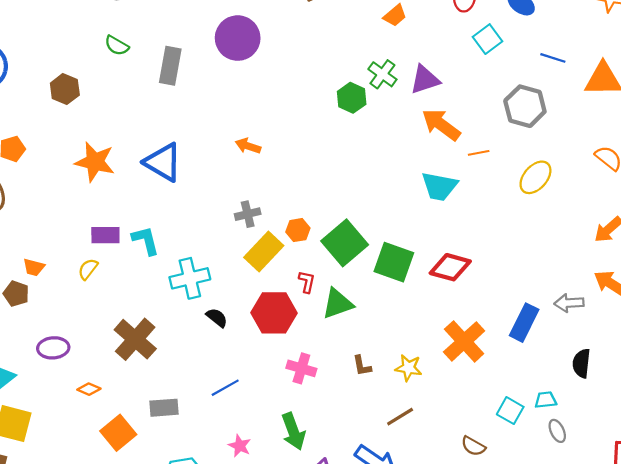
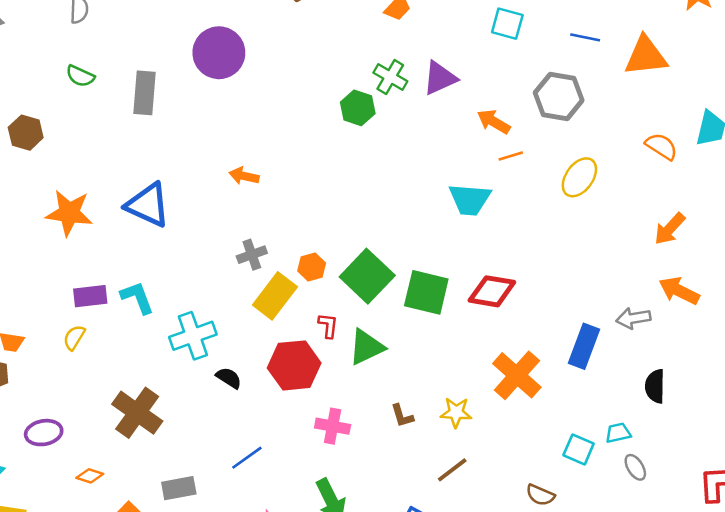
cyan square: (487, 39) -> (507, 24), turned -32
orange arrow: (441, 125) -> (494, 122), moved, size x0.7

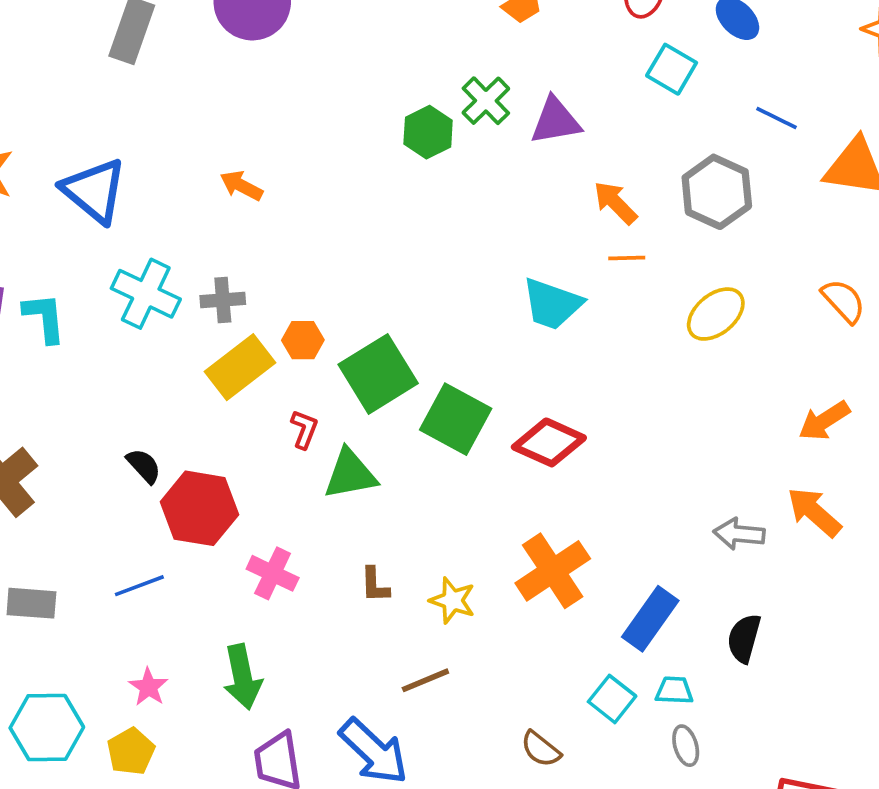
cyan cross: (193, 336) -> (146, 294), moved, turned 30
blue rectangle: (584, 346) -> (650, 619), moved
red hexagon: (294, 365) -> (199, 508), moved

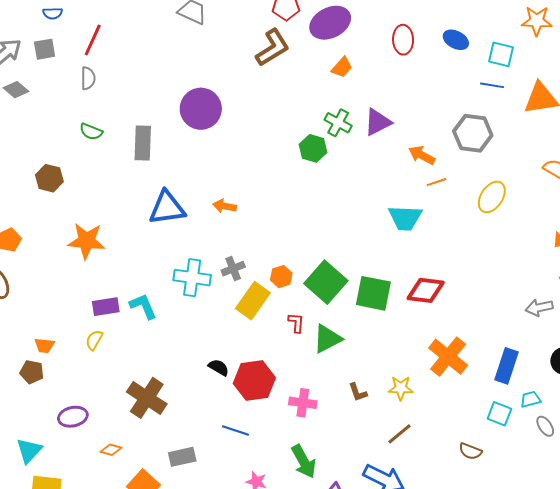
cyan square: (672, 69) -> (501, 54), moved
blue triangle: (94, 191) -> (167, 208), moved, turned -30
blue line: (139, 586) -> (236, 430), turned 56

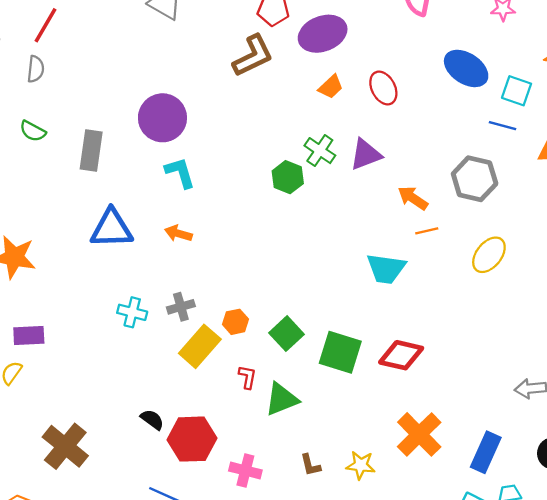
red ellipse: (403, 40) -> (383, 88), moved, turned -32
blue ellipse: (456, 40) -> (466, 68), size x1.5
cyan cross: (192, 278) -> (132, 312), size x0.7
green square: (326, 282) -> (286, 334), size x0.7
cyan L-shape: (143, 306) -> (180, 173), moved

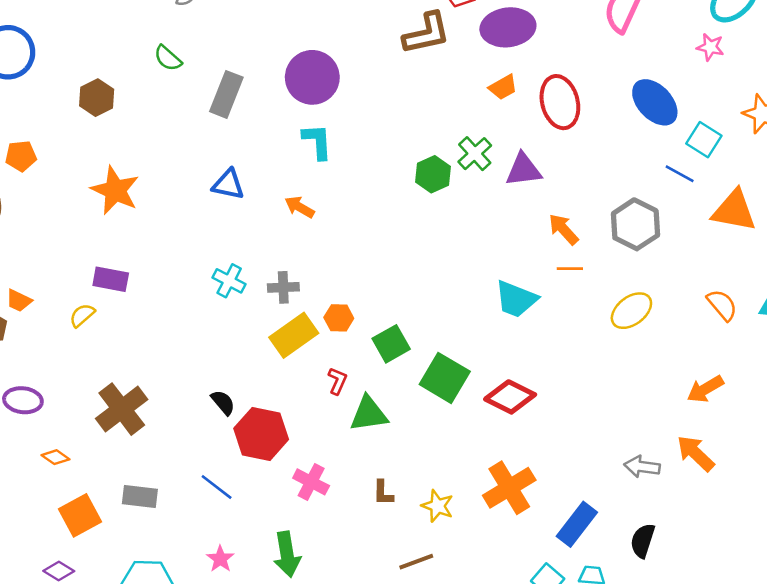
red ellipse: (383, 88) -> (560, 102), size x1.4
blue triangle: (112, 229) -> (228, 184), size x0.7

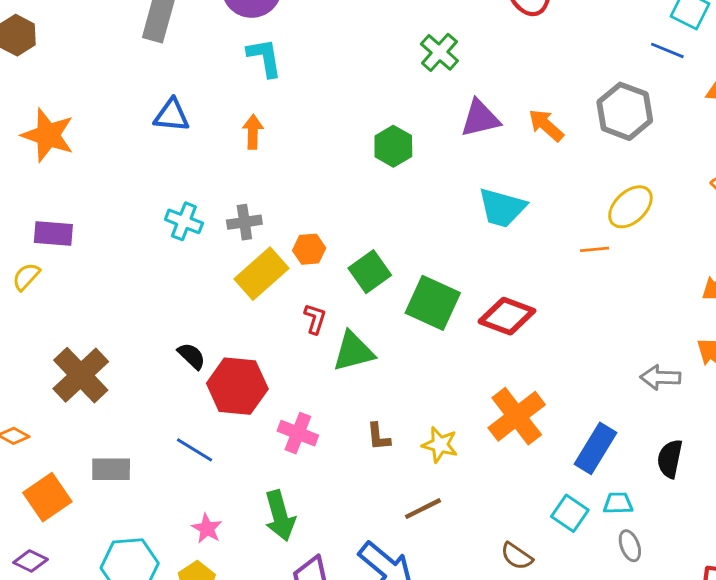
purple triangle: (523, 170) -> (480, 118), moved
green hexagon: (433, 174) -> (393, 146), moved
orange arrow: (300, 207) -> (253, 132), turned 68
orange line: (570, 269) -> (595, 249), moved

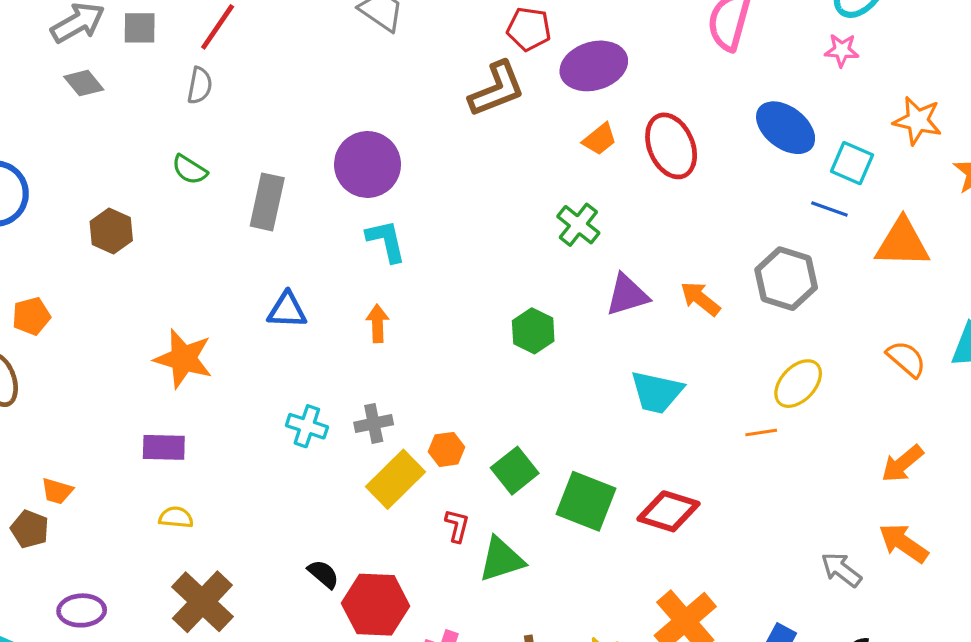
orange star: (48, 135) -> (183, 359), moved
yellow semicircle: (26, 277) -> (176, 517), moved, turned 56
gray arrow: (660, 377) -> (841, 570), turned 39

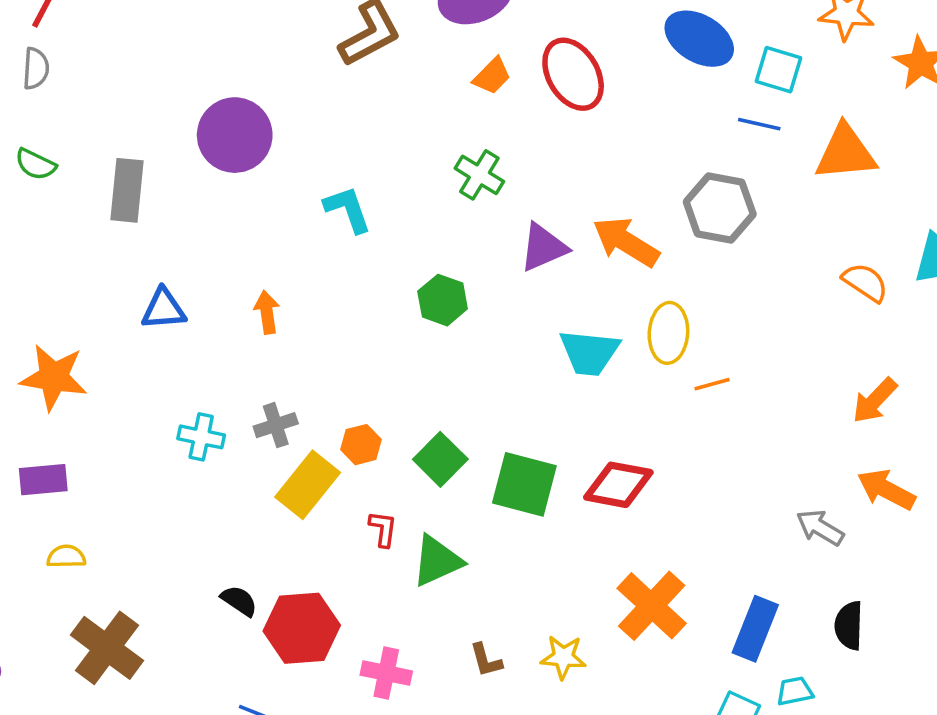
cyan L-shape: (386, 241) -> (348, 209), moved
orange arrow: (700, 299) -> (626, 242), size x1.4
yellow ellipse: (798, 384) -> (668, 333), moved, turned -33

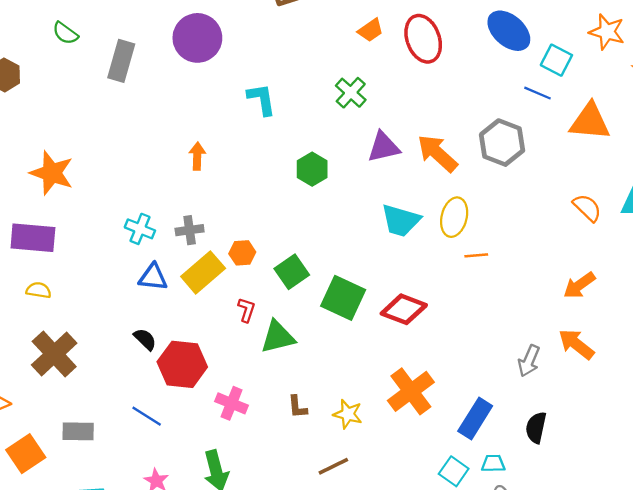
blue triangle: (164, 309) -> (153, 277), moved
purple rectangle: (43, 480) -> (33, 238), size x1.4
gray arrow: (820, 528) -> (529, 361), turned -108

